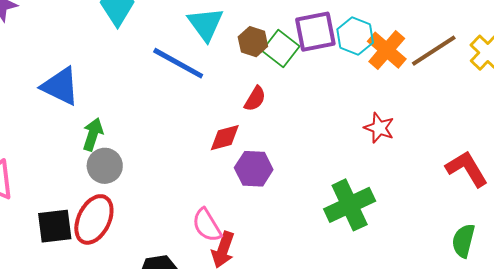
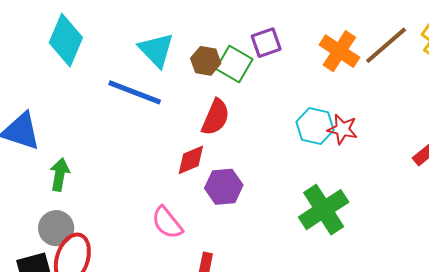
purple square: (315, 32) -> (266, 43), size x0.7
cyan hexagon: (355, 36) -> (315, 126), moved
red semicircle: (255, 99) -> (216, 117), size x1.4
gray circle: (105, 166) -> (56, 228), moved
pink semicircle: (207, 225) -> (167, 223), moved

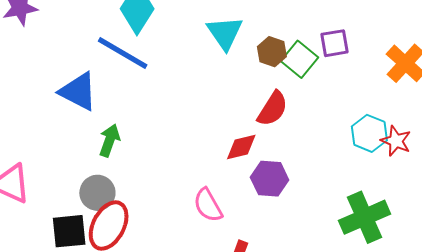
blue line: (135, 92) -> (123, 53), moved

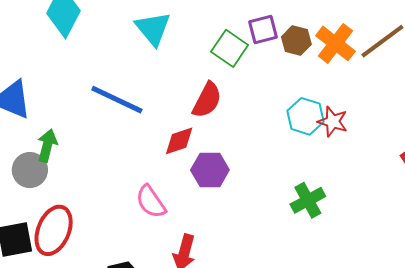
brown hexagon: (272, 52) -> (296, 41), moved
blue line: (123, 53) -> (117, 100), moved
gray circle: (97, 193) -> (30, 170), moved
green cross: (364, 217) -> (308, 200), size x0.7

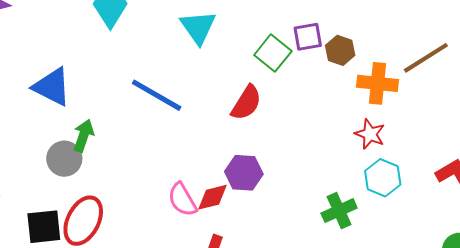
orange cross: (335, 43) -> (378, 83), moved, turned -36
cyan hexagon: (305, 116) -> (383, 178), moved
red diamond: (179, 141) -> (213, 197), moved

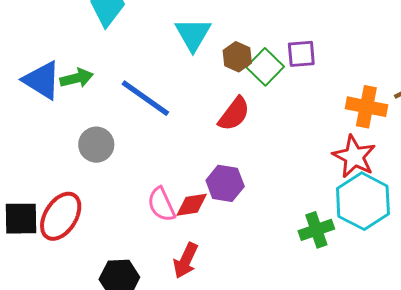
brown hexagon: (340, 50) -> (237, 57), moved
red star: (370, 134) -> (354, 157), size x1.4
green arrow: (83, 136) -> (77, 78), moved, turned 52
gray circle: (64, 159) -> (96, 145), moved
cyan hexagon: (383, 178) -> (363, 201), size x1.5

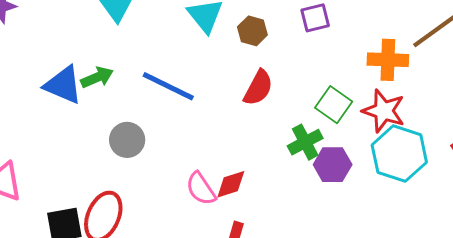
green square: (265, 67) -> (334, 105), moved
purple hexagon: (225, 183) -> (333, 165), moved
green cross: (316, 230) -> (305, 142), moved

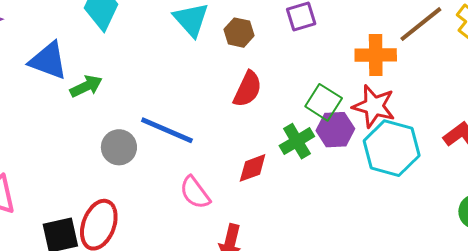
blue triangle: (63, 85) -> (48, 61), moved
blue line: (168, 86) -> (167, 130), moved
purple hexagon: (333, 165) -> (335, 130), moved
red diamond: (231, 184) -> (253, 168), moved

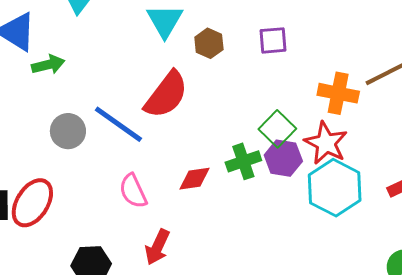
red semicircle: (248, 89) -> (166, 95), moved, size x1.4

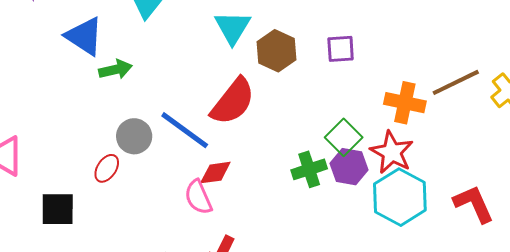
brown hexagon: (209, 43) -> (276, 51), size x1.4
red diamond: (194, 179) -> (215, 173), moved
red ellipse: (32, 203) -> (107, 168), moved, size x0.6

